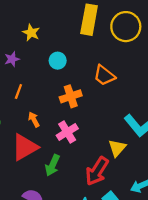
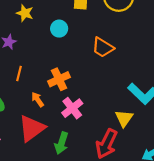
cyan circle: (58, 61) -> (59, 29), moved
orange cross: (71, 96) -> (59, 79), moved

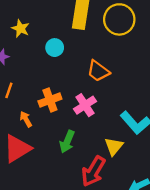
pink cross: (72, 108) -> (85, 105), moved
green arrow: (61, 143) -> (67, 142), moved

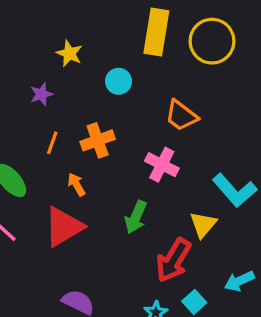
orange cross: (50, 100) -> (98, 140), moved
pink cross: (85, 105) -> (162, 165), turned -30

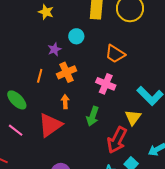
yellow star: (69, 53) -> (46, 12), moved
purple star: (41, 94) -> (54, 49), moved
orange arrow: (76, 184) -> (65, 102), moved, turned 32

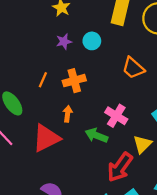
purple star: (54, 49) -> (64, 42), moved
pink cross: (106, 84) -> (116, 116), moved
green arrow: (93, 116) -> (96, 135), turned 84

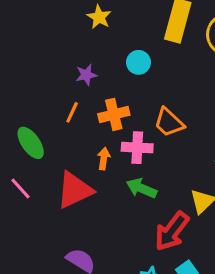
purple star: (64, 42) -> (86, 75), moved
orange trapezoid: (133, 68) -> (169, 122), moved
pink cross: (116, 116) -> (137, 148), moved, turned -30

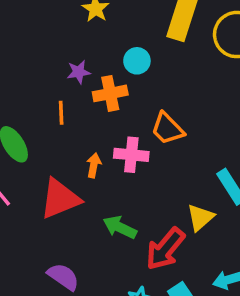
orange line: (72, 112) -> (61, 113), turned -30
orange cross: (114, 114) -> (110, 93), moved
green arrow: (141, 188) -> (120, 227), moved

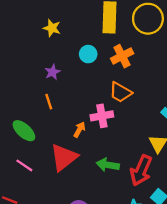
orange cross: (110, 93) -> (122, 56), moved
orange arrow: (94, 165) -> (79, 130), turned 35

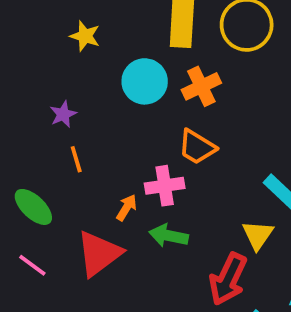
cyan circle: (88, 54) -> (145, 81), size x1.5
purple star: (52, 72) -> (63, 114), moved
green arrow: (108, 165) -> (169, 236), moved

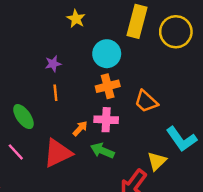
orange cross: (201, 86) -> (108, 86), moved
orange trapezoid: (197, 147) -> (146, 101), moved

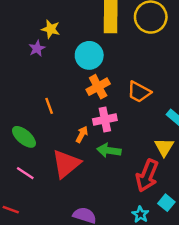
purple star: (53, 64) -> (37, 48), moved

